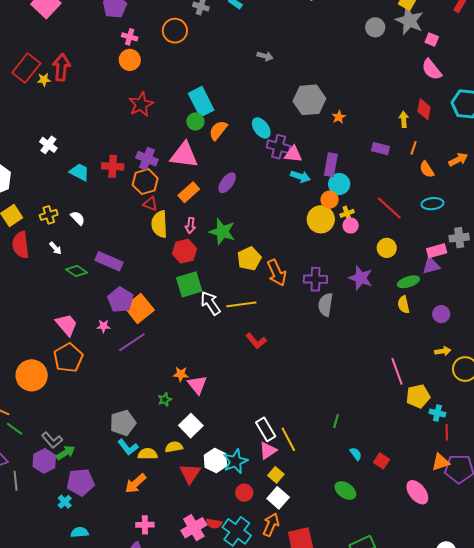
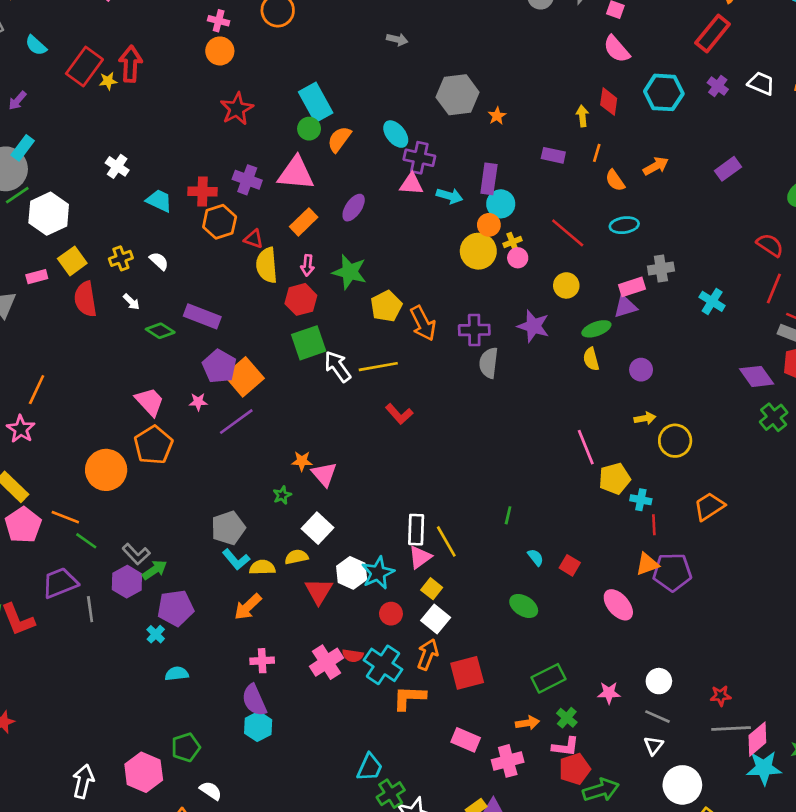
pink triangle: (293, 154) -> (411, 184), moved
orange hexagon: (145, 182) -> (220, 222), moved
white rectangle: (266, 429) -> (416, 530), turned 35

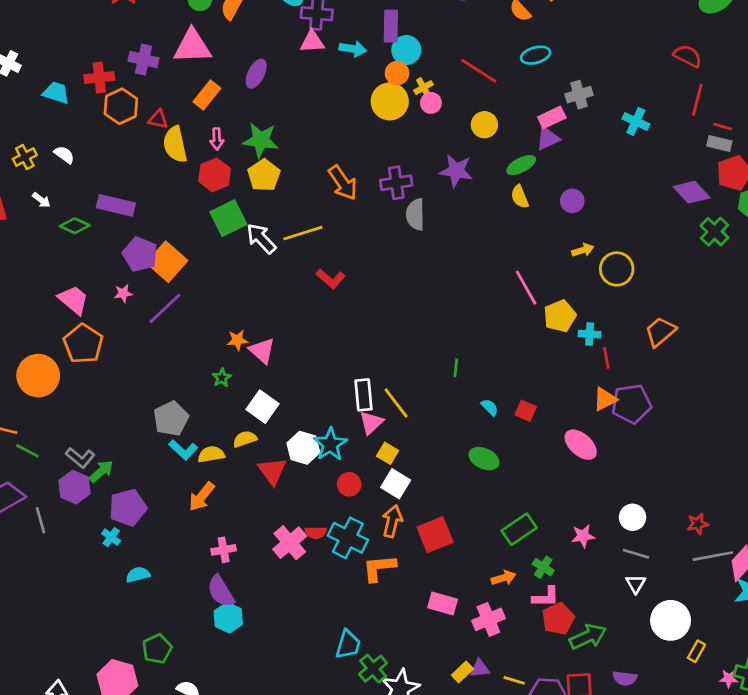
yellow pentagon: (386, 306) -> (264, 175), moved

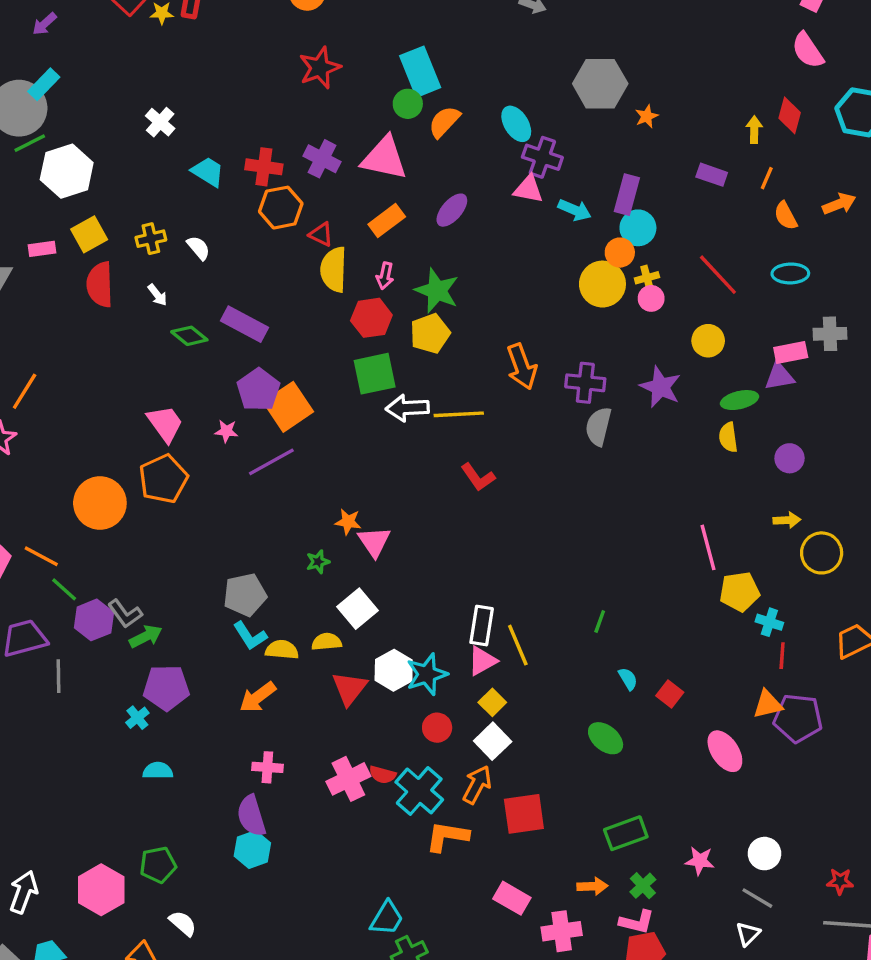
white arrow: (261, 239) -> (407, 408), turned -64
purple hexagon: (75, 487) -> (94, 620), moved

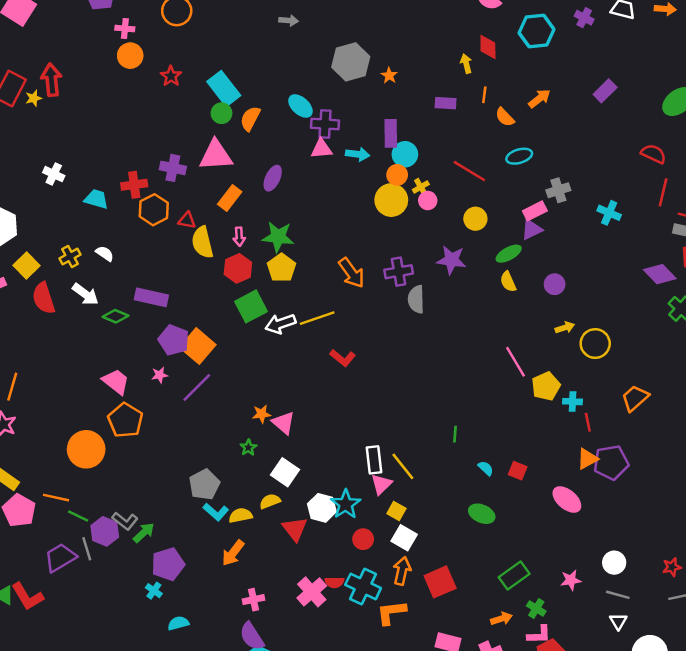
red star: (320, 68) -> (171, 76), moved, size x0.7
white arrow: (157, 295) -> (85, 294), size x1.6
gray line: (58, 676) -> (87, 549), moved

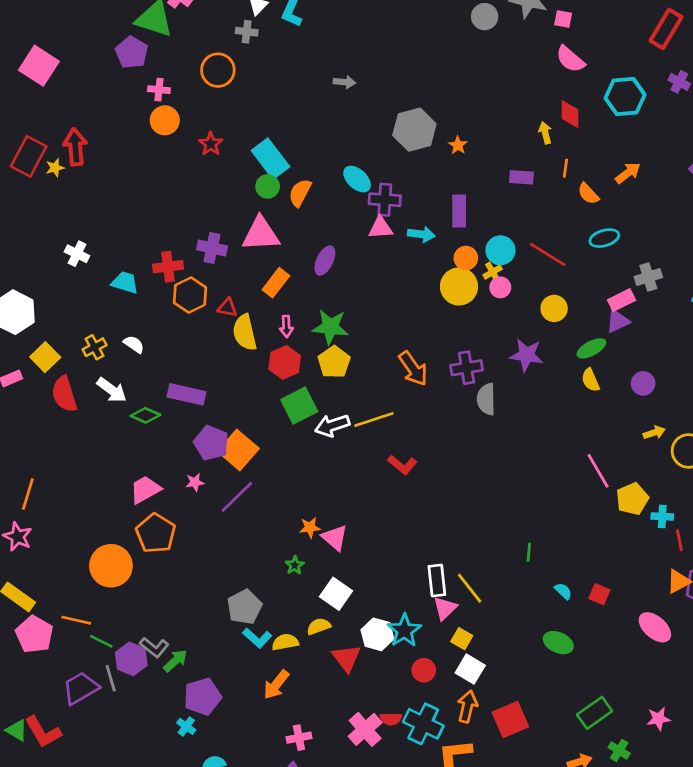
cyan circle: (405, 154) -> (500, 250), moved
pink trapezoid: (116, 382) -> (145, 489), turned -68

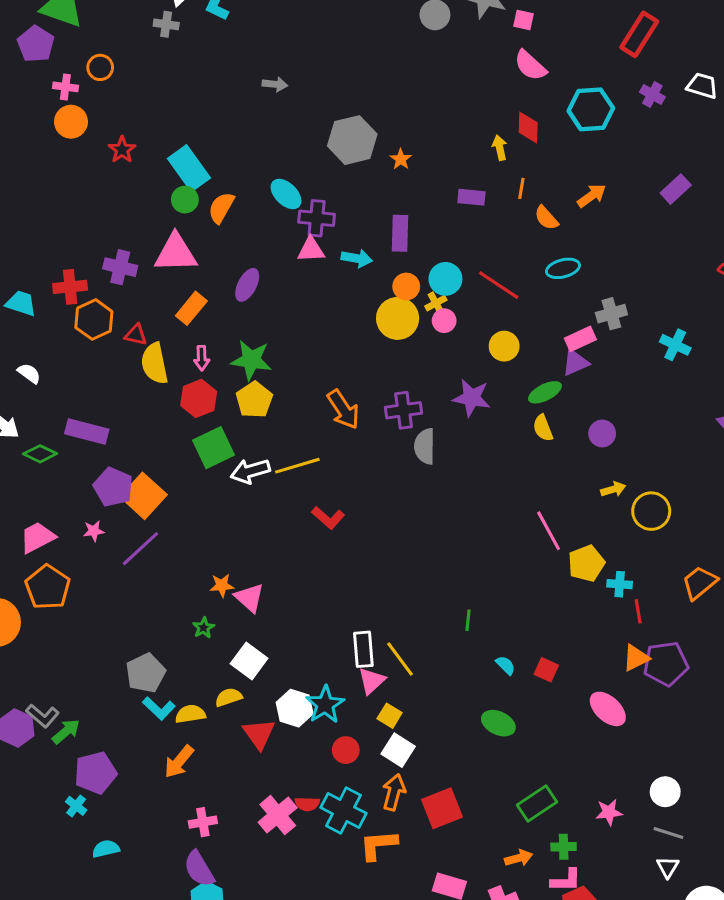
orange circle: (218, 70) -> (100, 67), moved, size x0.7
green cross: (619, 750) -> (564, 847), turned -35

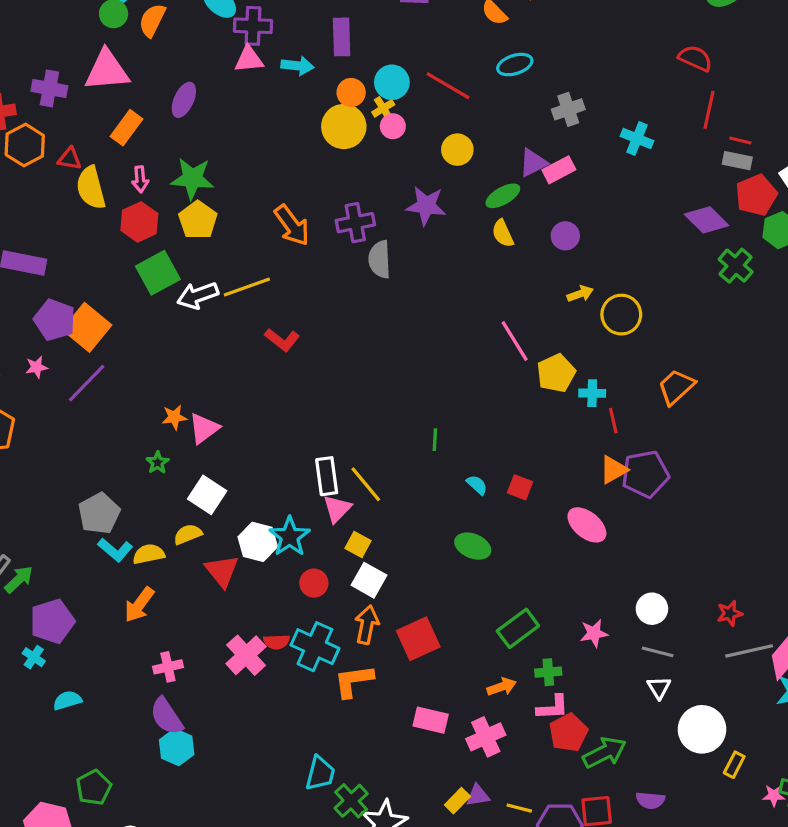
pink rectangle: (580, 339) -> (559, 170), moved
pink triangle: (249, 598) -> (204, 428), turned 44

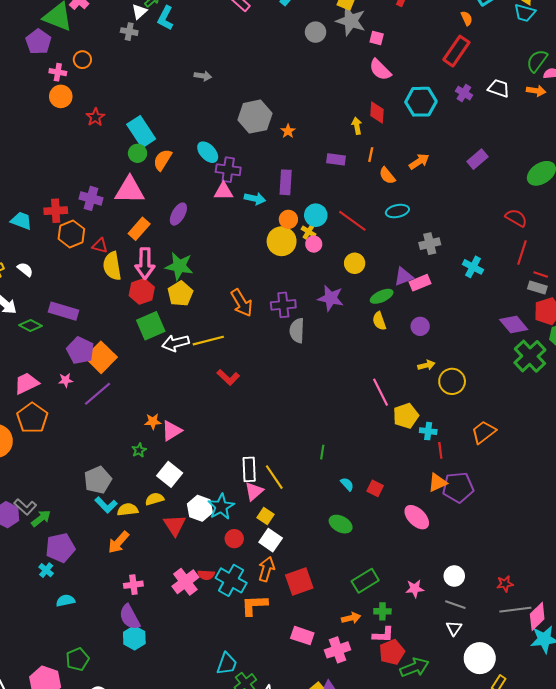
yellow cross: (383, 108) -> (309, 232), turned -32
pink arrow: (140, 179) -> (145, 263), size x1.8
green cross: (736, 266) -> (530, 356), size x1.4

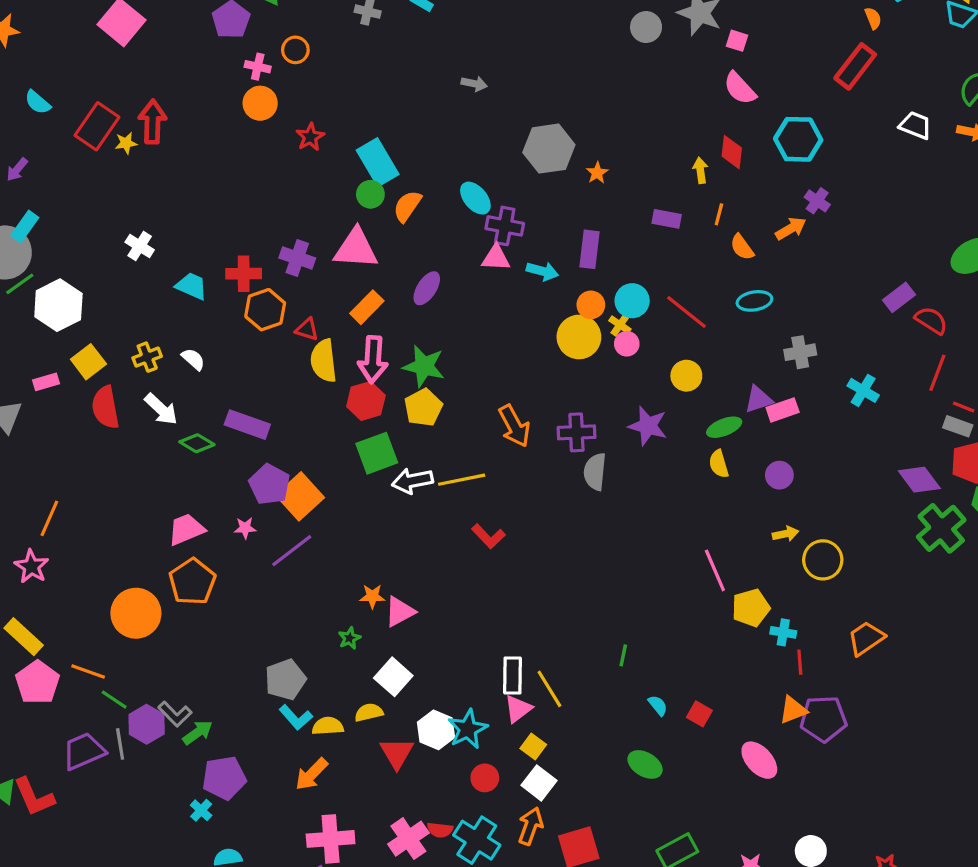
purple cross: (464, 93) -> (817, 201), moved
purple rectangle: (478, 159) -> (899, 297), moved
pink cross: (133, 585) -> (331, 839), size x1.6

